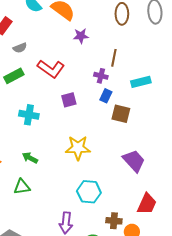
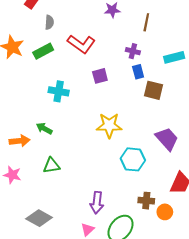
gray semicircle: (20, 48) -> (49, 22), turned -64
brown line: (114, 58) -> (146, 22), moved
blue rectangle: (106, 96) -> (138, 72), turned -40
green arrow: (30, 158) -> (44, 128), moved
cyan hexagon: (89, 192) -> (133, 159), moved

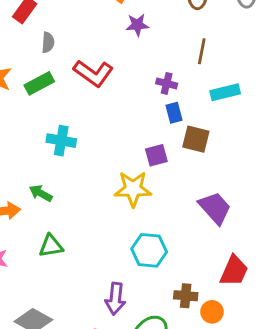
brown line: (146, 22) -> (202, 51), moved
purple square: (100, 76) -> (156, 155), moved
cyan hexagon: (133, 159) -> (149, 250), moved

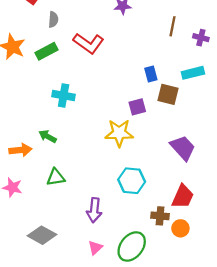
purple cross: (167, 83) -> (201, 38), moved
cyan rectangle: (225, 92) -> (193, 73), moved
red trapezoid: (234, 271) -> (183, 197), moved
purple arrow: (115, 299) -> (94, 210), moved

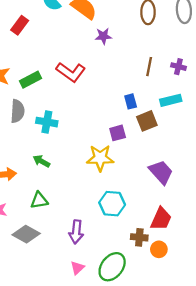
gray semicircle: (53, 19) -> (17, 111), moved, size x1.5
brown line: (173, 26) -> (149, 67), moved
brown square: (168, 94) -> (147, 121), turned -36
green arrow: (48, 136) -> (41, 161), moved
gray diamond: (42, 235) -> (26, 234), moved

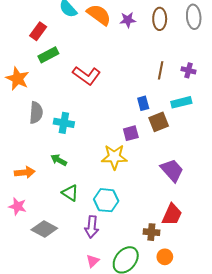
purple star: (103, 36) -> (128, 20), moved
green rectangle: (31, 80) -> (48, 55), moved
green triangle: (39, 200) -> (70, 193), moved, turned 42
cyan hexagon: (112, 204) -> (106, 200), moved
orange circle: (159, 249) -> (165, 257), moved

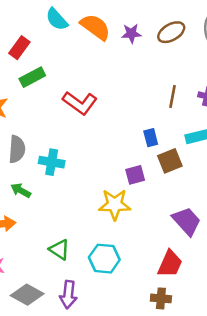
brown ellipse: (160, 19) -> (171, 32), turned 60
green arrow: (59, 160) -> (21, 190), moved
red trapezoid: (172, 215) -> (170, 264), moved
purple arrow: (92, 227) -> (68, 295), moved

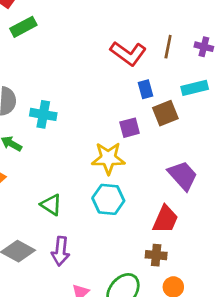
red L-shape: (80, 103) -> (128, 53), moved
cyan hexagon: (104, 259) -> (108, 199), moved

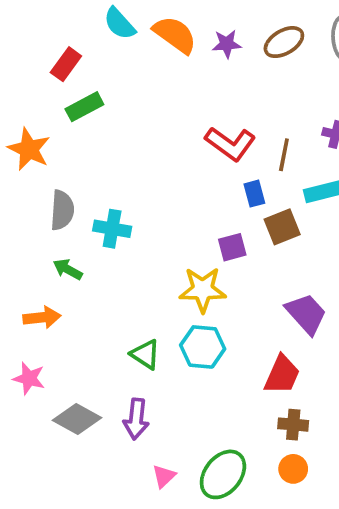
brown line: (168, 47) -> (284, 155), moved
green triangle: (51, 205) -> (145, 354), moved
brown cross: (156, 255) -> (293, 425), moved

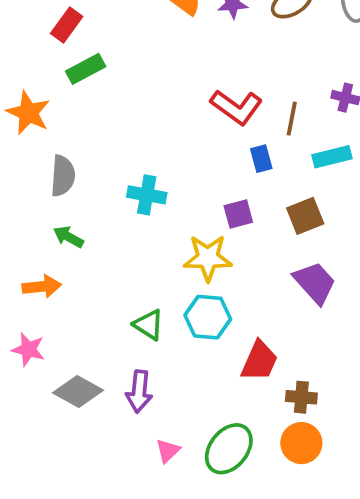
brown square: (282, 227) -> (305, 216), moved
cyan cross: (112, 229) -> (147, 195), moved
red trapezoid: (282, 375) -> (259, 361), moved
orange circle: (293, 469) -> (301, 443), size x1.4

